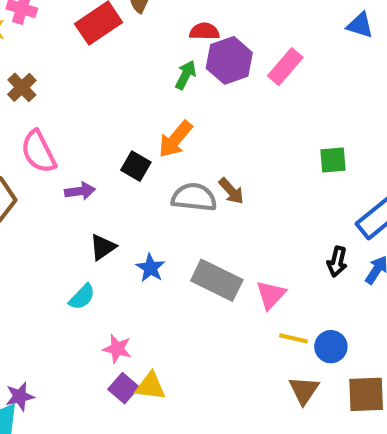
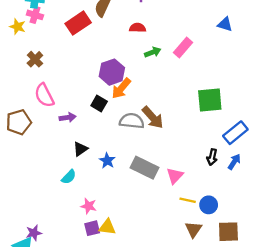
purple hexagon: (229, 60) -> (112, 72), moved
green arrow: (186, 75) -> (153, 52), moved, turned 42
green square: (333, 160) -> (210, 100), size x1.6
brown arrow: (231, 191) -> (153, 117), size x1.5
purple square: (123, 388) -> (92, 228), turned 35

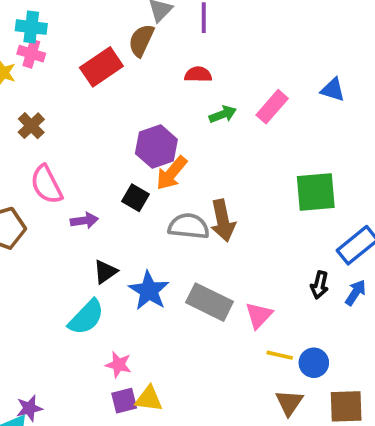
blue triangle: (225, 24) -> (333, 90), moved
brown arrow: (153, 117) -> (223, 221), turned 30
blue star: (107, 161) -> (149, 291), size x1.5
cyan semicircle: (69, 177) -> (86, 317), size x1.5

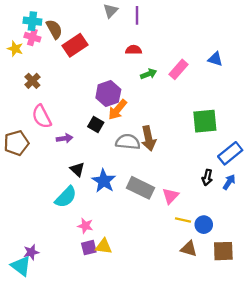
brown semicircle: (141, 40) -> (54, 29), moved, turned 126
black triangle: (105, 272) -> (77, 169), turned -42
brown triangle: (289, 403) -> (189, 249), turned -48

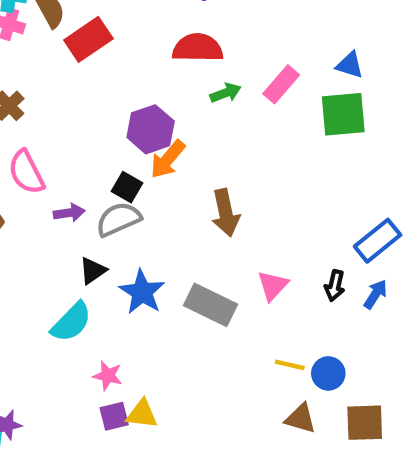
red semicircle: (134, 50) -> (198, 48), size x1.6
green square: (205, 121) -> (343, 114), moved
gray semicircle: (128, 142) -> (118, 219), moved, turned -30
black triangle: (77, 169) -> (93, 271), turned 42
pink triangle: (170, 196) -> (273, 286), moved

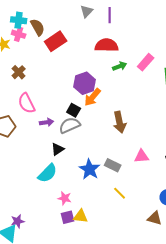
pink triangle: (273, 286) -> (142, 156), turned 42
blue star: (142, 292) -> (90, 169), moved
gray rectangle: (211, 305) -> (113, 165), size x0.7
yellow line: (290, 365) -> (120, 193), moved, turned 32

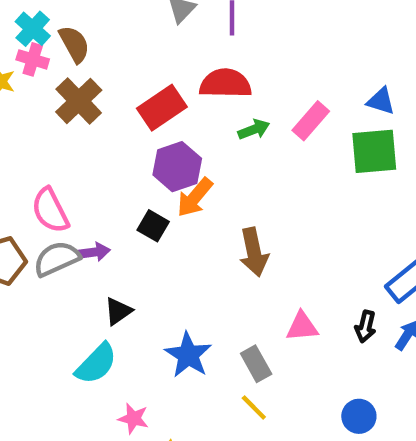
cyan cross: (19, 20) -> (33, 29), turned 35
red rectangle: (56, 41) -> (162, 108), moved
brown cross: (19, 72) -> (79, 101), moved, size x1.5
gray semicircle: (70, 125) -> (57, 259), moved
gray rectangle: (113, 165) -> (256, 364), moved, turned 35

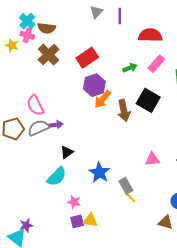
brown semicircle: (74, 44) -> (47, 28), turned 126
red semicircle: (225, 83) -> (150, 35), moved
black square: (153, 226) -> (148, 100), moved, size x1.6
brown arrow: (254, 252) -> (124, 111), moved
gray rectangle: (256, 364) -> (126, 186), moved

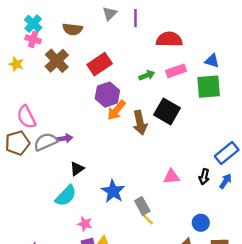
brown semicircle: (47, 28) -> (73, 29), moved
yellow star: (12, 45) -> (16, 64), moved
pink rectangle: (156, 64) -> (176, 71), turned 30
pink semicircle: (35, 105) -> (26, 117), moved

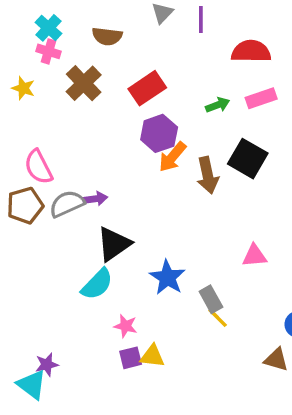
black triangle: (77, 169) -> (114, 244), size x1.6

